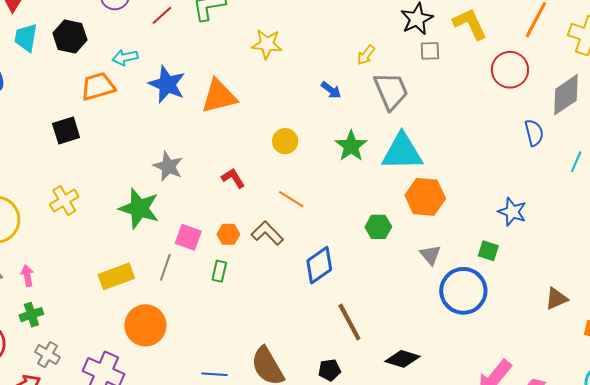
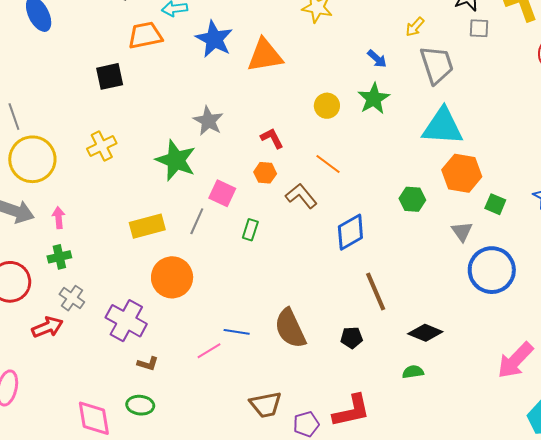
green star: (351, 146) -> (374, 99), moved
orange hexagon: (228, 234) -> (265, 173), moved
green square: (488, 251) -> (495, 204), moved

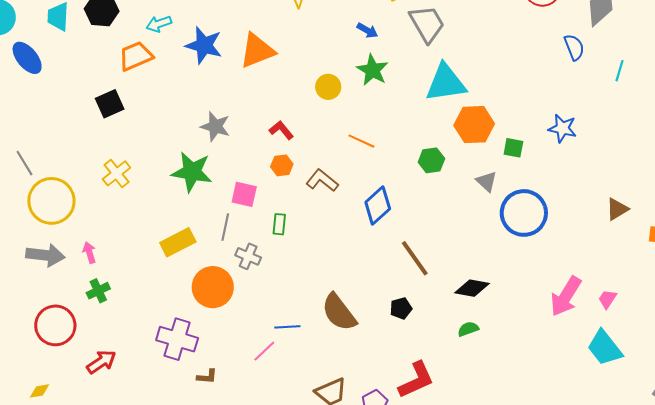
orange line: (328, 164) -> (361, 141), moved
gray cross: (72, 298) -> (248, 256), moved

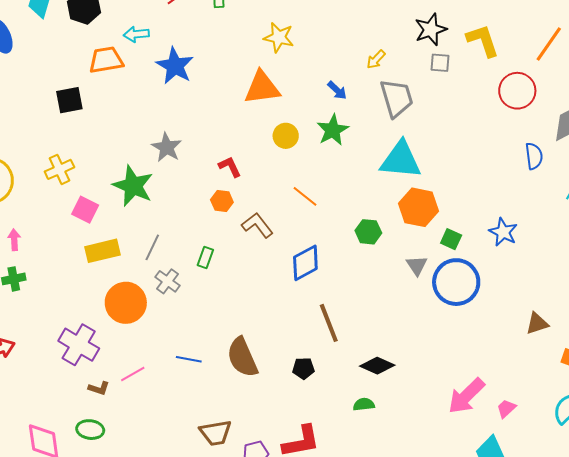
orange triangle: (257, 51) -> (262, 88), moved
pink square: (244, 194) -> (85, 210), moved
blue circle: (524, 213) -> (456, 282), moved
pink line: (264, 351) -> (133, 374), moved

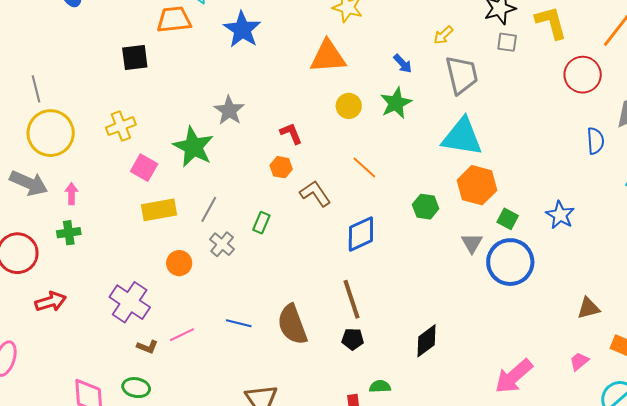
orange circle: (126, 303) -> (179, 263), size x0.6
brown line: (329, 323) -> (352, 299), moved
black diamond: (377, 366) -> (426, 341), turned -64
green semicircle: (364, 404) -> (380, 386), moved
pink trapezoid: (506, 409) -> (579, 361), moved

